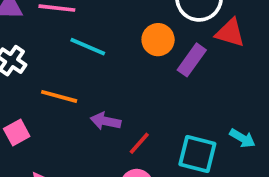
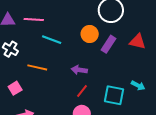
red triangle: (230, 33) -> (138, 42), moved
purple arrow: (106, 121) -> (79, 70), moved

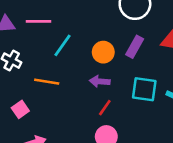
orange circle: (90, 34) -> (103, 52), moved
cyan line: (52, 40) -> (63, 45), turned -72
cyan square: (114, 95) -> (144, 89), moved

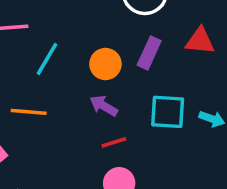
purple arrow: (100, 81) -> (104, 106), turned 30
red line: (105, 108) -> (114, 142), turned 42

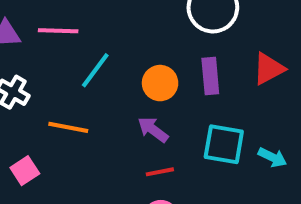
red triangle: (200, 41) -> (269, 69), turned -40
purple rectangle: (149, 53) -> (210, 76), turned -36

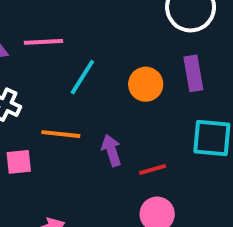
purple arrow: (153, 130) -> (111, 150), moved, turned 40
pink square: (25, 171) -> (19, 162), moved, turned 32

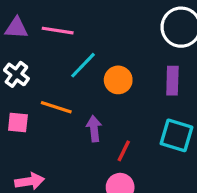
orange circle: (146, 84) -> (118, 80), moved
red line: (153, 170) -> (124, 151), turned -60

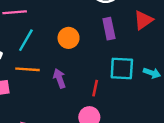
cyan line: (83, 65) -> (26, 40), moved
red line: (124, 151) -> (95, 88), moved

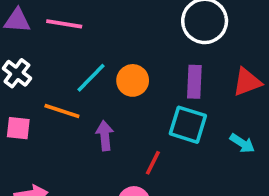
cyan line: (26, 40) -> (91, 78), moved
cyan square: (122, 69) -> (188, 125), moved
cyan arrow: (152, 73) -> (242, 143), moved

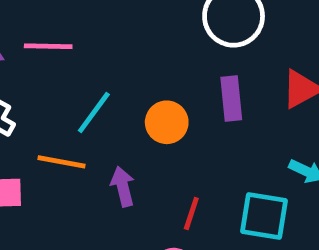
orange circle: (133, 80) -> (167, 122), moved
cyan square: (188, 125) -> (264, 216), moved

